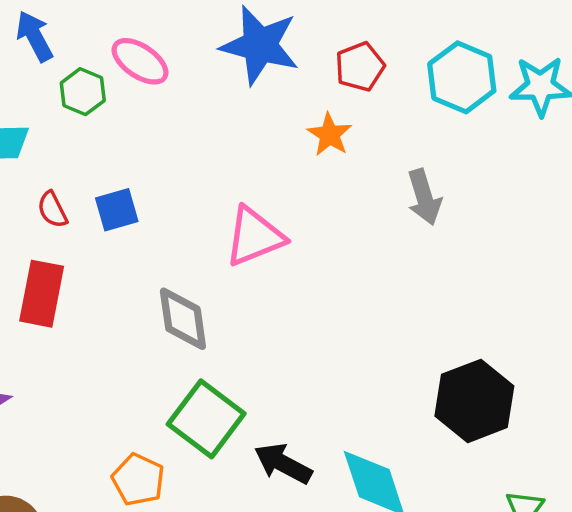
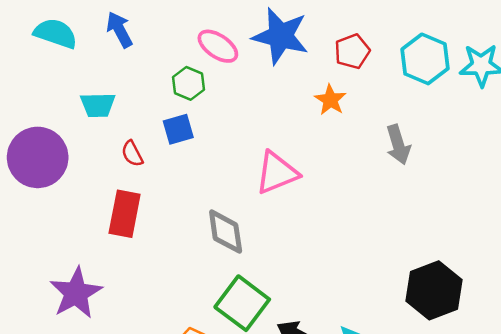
pink ellipse: (140, 61) -> (218, 46), moved
green hexagon: (83, 92) -> (188, 83), moved
blue square: (117, 210) -> (178, 129), moved

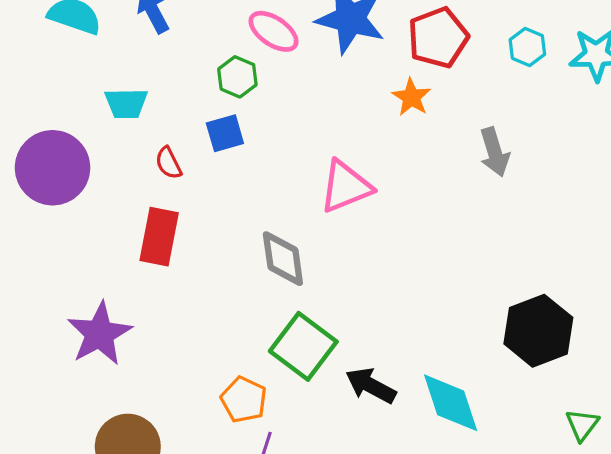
red pentagon: (352, 51) -> (438, 38), size x1.4
cyan hexagon: (425, 59) -> (527, 47), size x0.6

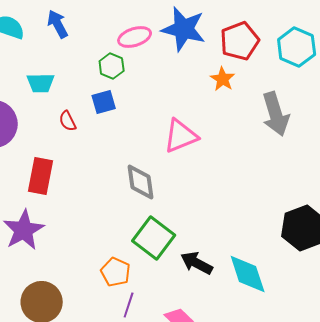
pink ellipse: (274, 31) -> (135, 37), turned -52
cyan hexagon: (527, 47) -> (297, 47), size x1.6
gray arrow: (494, 152) -> (276, 114), size x1.4
red rectangle: (159, 237) -> (41, 176), moved

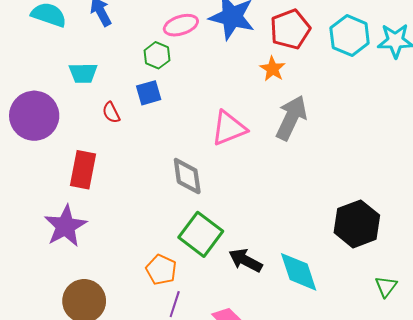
gray arrow: (276, 114) -> (291, 118), moved, turned -138

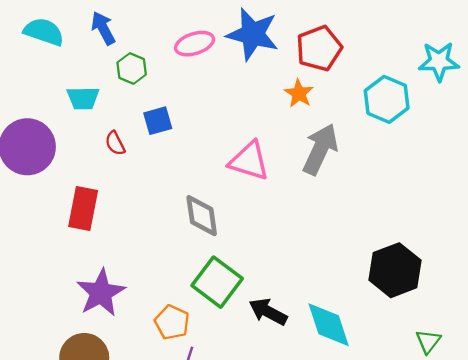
cyan hexagon: (350, 36) -> (387, 99), moved
green hexagon: (157, 55) -> (132, 69), moved
pink triangle: (229, 128) -> (249, 161), turned 39
purple star: (65, 226) -> (101, 293), moved

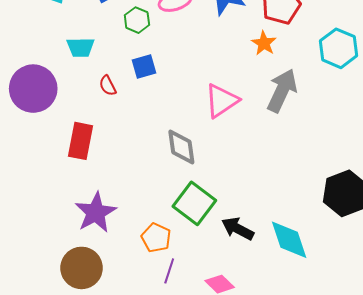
green hexagon: (132, 69) -> (137, 20), moved
pink triangle: (249, 161) -> (222, 101), turned -51

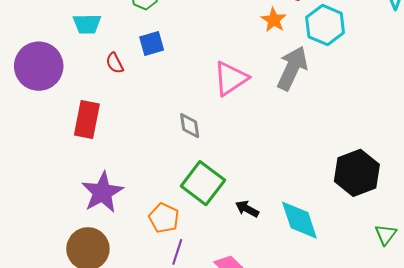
cyan hexagon: (338, 48) -> (325, 25), moved
gray diamond: (181, 147) -> (190, 126), size x0.7
black arrow: (238, 229) -> (247, 209), size x0.7

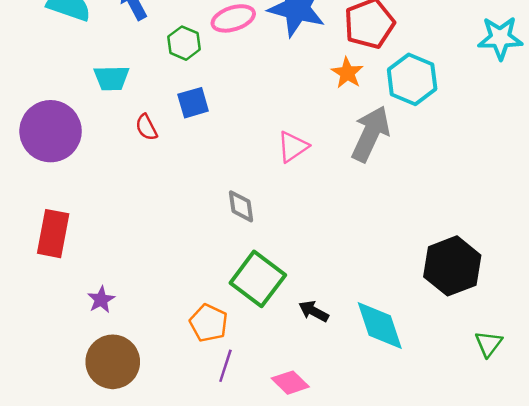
pink triangle: (231, 78) -> (293, 147), size x0.7
red rectangle: (87, 119) -> (53, 234), moved
purple star: (102, 192) -> (101, 300), moved, size x0.5

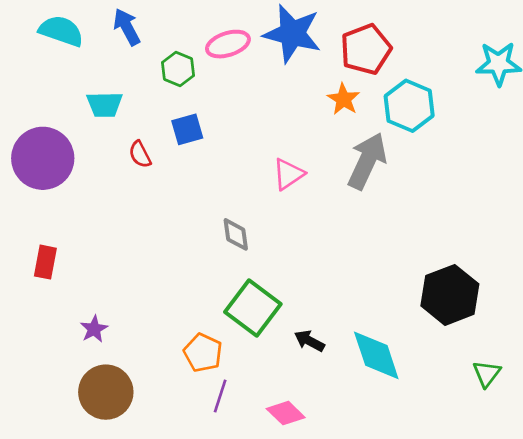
red rectangle: (53, 234) -> (45, 262), size x0.7

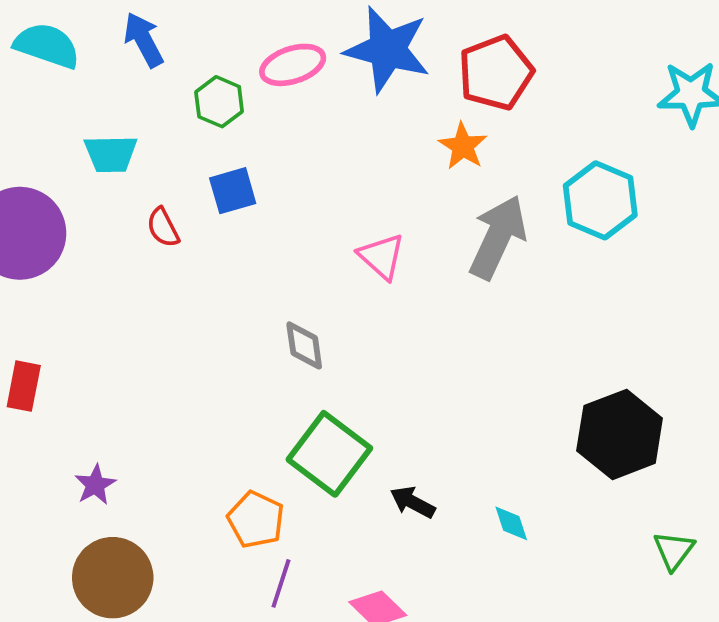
cyan hexagon: (409, 106) -> (600, 200), moved
pink triangle: (288, 174) -> (382, 256), turned -44
cyan diamond: (376, 355) -> (511, 523), size x0.5

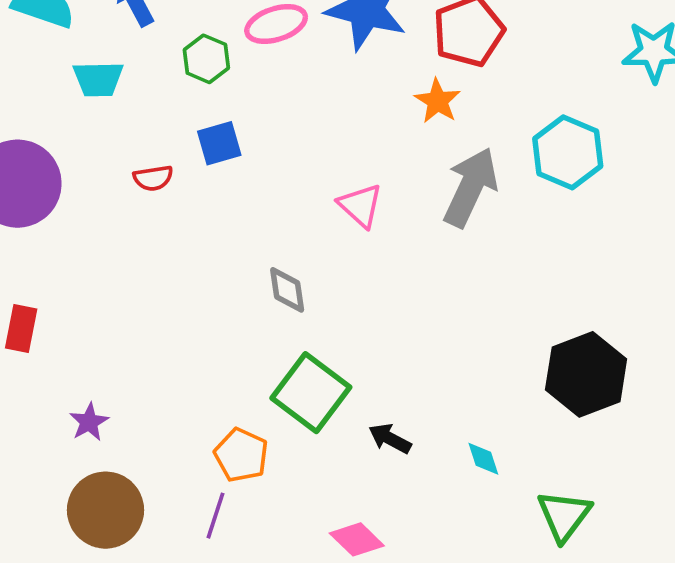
cyan trapezoid: (111, 154) -> (98, 79), moved
red semicircle: (163, 227) -> (153, 178), turned -72
green triangle: (674, 551) -> (564, 516), moved, size x1.4
purple line: (281, 583) -> (216, 516), moved

